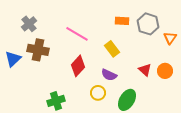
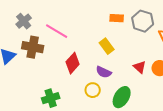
pink line: (77, 34) -> (57, 31), moved

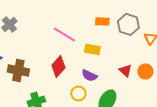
pink line: (57, 31) -> (64, 34), moved
yellow rectangle: (107, 46) -> (92, 49), turned -42
brown cross: (33, 47) -> (18, 70), moved

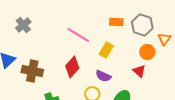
yellow rectangle: (92, 49) -> (106, 50), turned -70
orange circle: (145, 71) -> (147, 52), moved

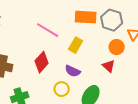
orange rectangle: (116, 22) -> (86, 17), size x1.5

